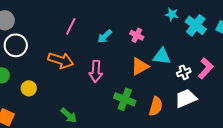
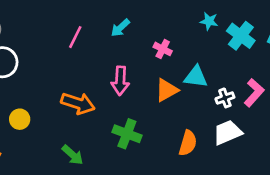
cyan arrow: (105, 36) -> (120, 28), moved
orange arrow: (61, 60) -> (78, 103), moved
pink arrow: (96, 71) -> (120, 81), moved
green cross: (125, 99) -> (127, 134), moved

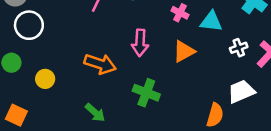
cyan triangle: (196, 77) -> (211, 21), moved
white cross: (225, 98) -> (239, 48), moved
orange semicircle: (188, 143) -> (215, 115), moved

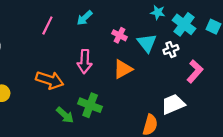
cyan triangle: (211, 21) -> (147, 43), turned 45
white cross: (239, 48) -> (171, 50), moved
green arrow: (95, 113) -> (65, 115), moved

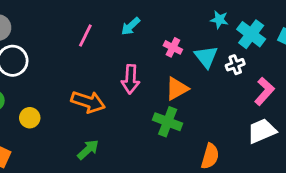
white trapezoid: (173, 104) -> (262, 131), moved
green cross: (90, 105) -> (168, 122), moved
green arrow: (65, 115) -> (88, 150), moved, turned -84

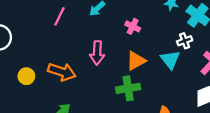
cyan triangle: (206, 57) -> (170, 60), moved
yellow circle: (30, 118) -> (26, 76), moved
green cross: (168, 122) -> (128, 88), turned -30

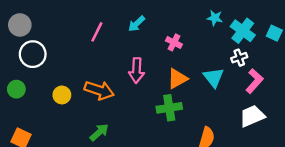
white cross: (185, 41) -> (239, 58), moved

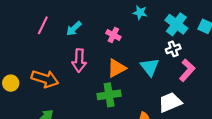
cyan star: (215, 18) -> (140, 13), moved
cyan arrow: (137, 24) -> (74, 29), moved
white trapezoid: (252, 116) -> (170, 102), moved

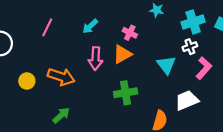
cyan cross: (176, 24) -> (193, 22), turned 35
pink line: (43, 25) -> (47, 27), moved
orange triangle: (117, 68) -> (122, 54), moved

